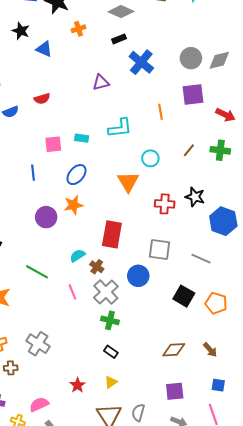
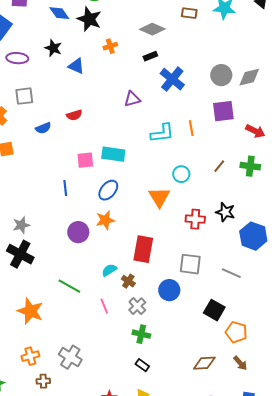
cyan L-shape: (120, 128) -> (162, 133), moved
cyan rectangle: (82, 138) -> (113, 154), size x1.6
gray cross: (106, 292) -> (137, 306), size x0.7
orange pentagon: (216, 303) -> (236, 332), moved

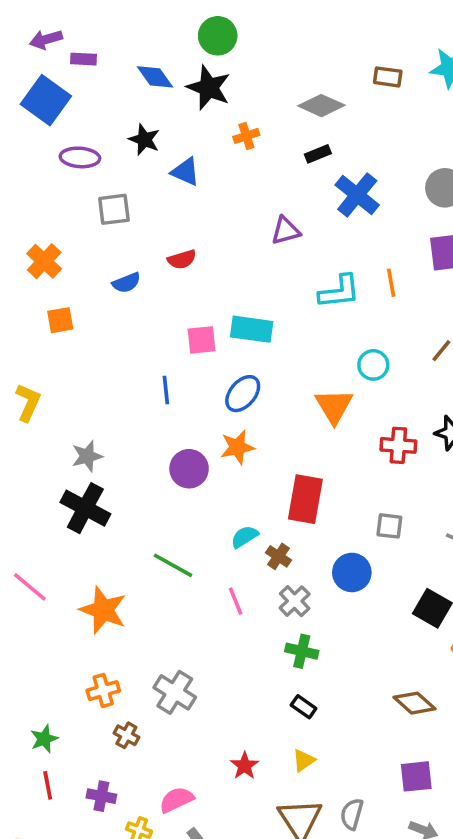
gray square: (24, 96) -> (114, 209), moved
gray square: (190, 264) -> (389, 526), size x0.7
brown diamond: (204, 363) -> (414, 703), turned 45
brown cross: (43, 381) -> (126, 735), turned 32

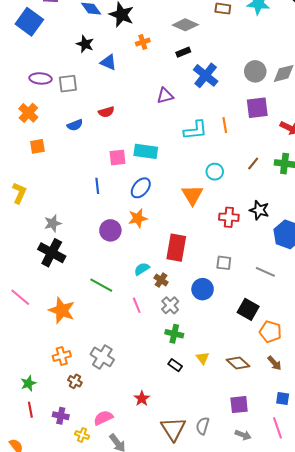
purple ellipse: (80, 157) -> (41, 78), moved
yellow triangle: (304, 760) -> (203, 358), moved, turned -32

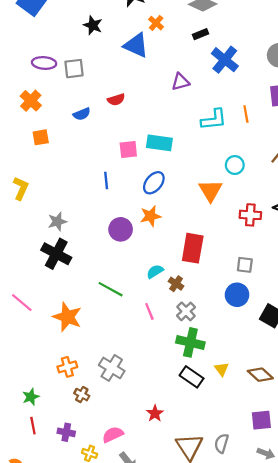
orange cross: (143, 42) -> (156, 23), turned -32
blue triangle: (108, 62) -> (136, 45), moved, size x1.4
blue circle: (203, 289) -> (237, 295), moved
green cross: (174, 334) -> (190, 342), size x1.4
black rectangle: (175, 365) -> (192, 377), size x1.5

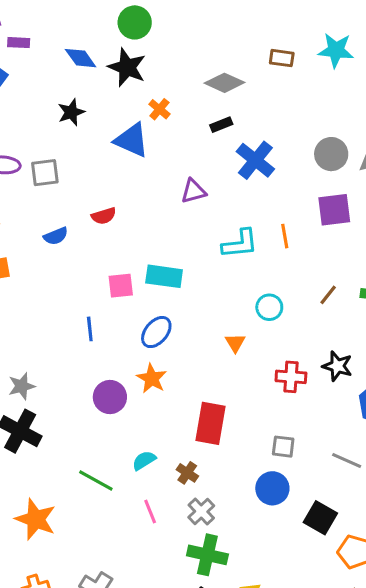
black star: (93, 25) -> (71, 112), turned 30
orange triangle: (210, 191) -> (235, 343), size x0.6
orange star: (151, 216) -> (152, 378), turned -30
cyan semicircle: (155, 271) -> (144, 460), moved

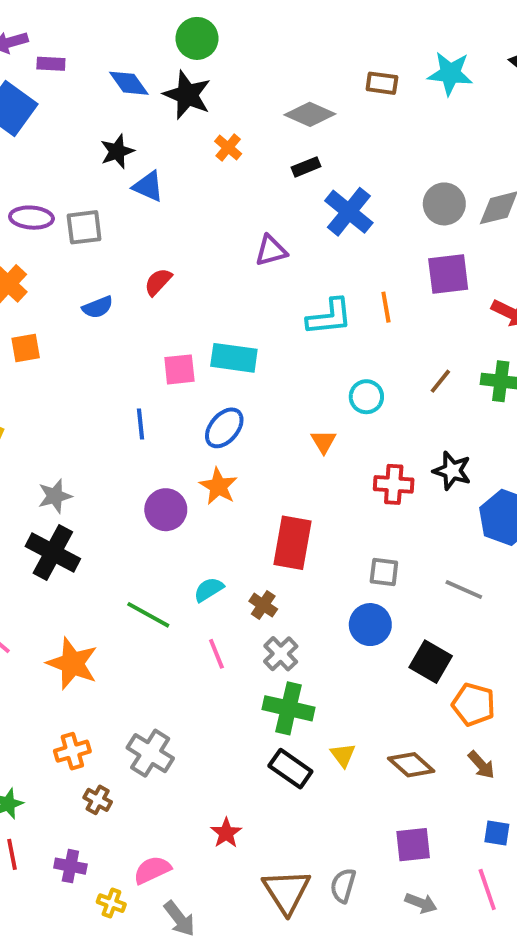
blue triangle: (132, 140) -> (148, 186), moved, size x0.7
red semicircle: (104, 216) -> (158, 282), turned 150

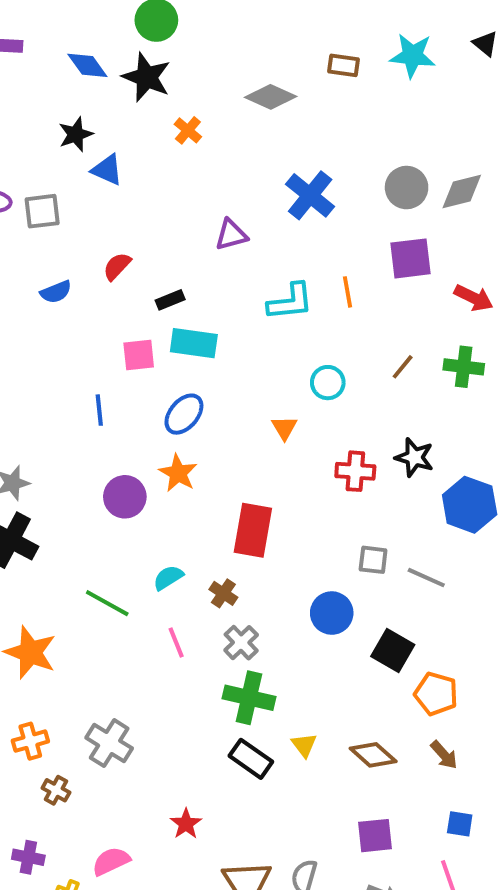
black rectangle: (306, 167) -> (170, 300), moved
gray square: (384, 572) -> (373, 560), moved

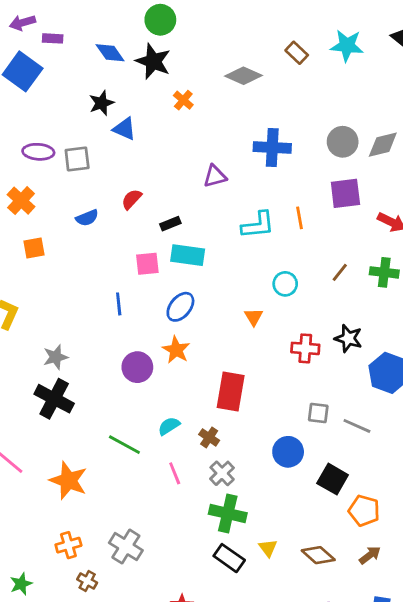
brown rectangle: (344, 65) -> (297, 53), turned 35
blue cross: (310, 195) -> (272, 147), turned -36
brown arrow: (444, 755) -> (370, 555), turned -85

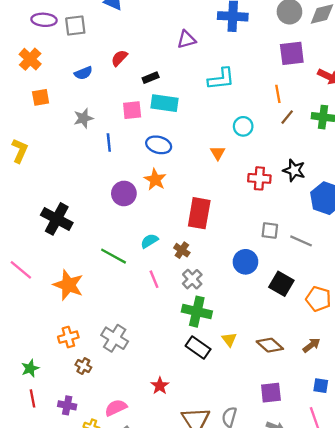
orange line: (300, 218) -> (278, 94), moved
blue ellipse: (180, 307) -> (159, 145), turned 65
gray star: (56, 357) -> (83, 118), moved
orange pentagon: (364, 511) -> (318, 299), moved

